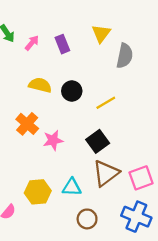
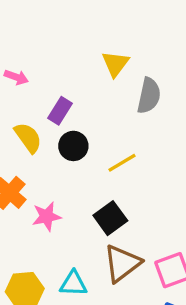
pink arrow: (32, 43) -> (16, 77), turned 70
purple rectangle: (62, 44) -> (60, 111), moved, turned 54
yellow semicircle: (40, 85) -> (28, 138), turned 40

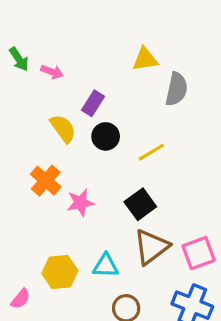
yellow triangle: (115, 64) -> (145, 59), turned 44

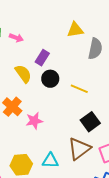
yellow line: (151, 152) -> (79, 89), turned 54
black square: (140, 204) -> (90, 122), moved

